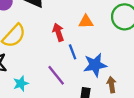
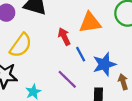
orange triangle: (86, 22) -> (90, 23), size x1.5

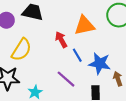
blue star: (104, 64) -> (100, 63), turned 30

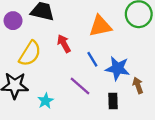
red arrow: (61, 40) -> (64, 44), moved

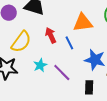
blue line: (92, 59) -> (69, 43), moved
cyan star: (46, 101) -> (40, 65), moved

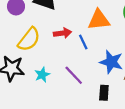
red arrow: (51, 35) -> (62, 33), turned 105
cyan star: (40, 65) -> (42, 75), moved

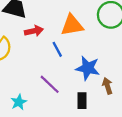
red arrow: (62, 33) -> (34, 31), moved
cyan star: (42, 75) -> (19, 102), moved

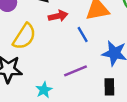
purple line: (50, 84) -> (75, 71), turned -65

